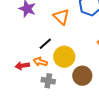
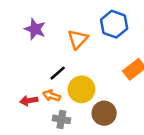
orange triangle: (61, 17) -> (78, 39), turned 30

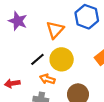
yellow circle: (81, 89) -> (62, 59), moved
orange arrow: (51, 96) -> (47, 79), moved

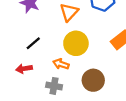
black line: (37, 59) -> (33, 43), moved

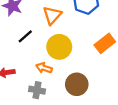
black line: (33, 43) -> (25, 36), moved

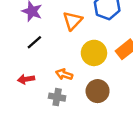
black line: (25, 36) -> (34, 42), moved
yellow circle: (59, 47) -> (94, 53), moved

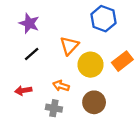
orange triangle: (73, 21) -> (69, 46), moved

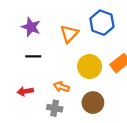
orange triangle: (69, 46) -> (69, 34), moved
black line: (32, 54) -> (33, 56), turned 42

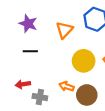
orange arrow: (61, 87) -> (67, 86), moved
gray cross: (55, 108) -> (40, 97), moved

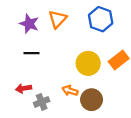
orange triangle: (64, 30) -> (58, 19), moved
gray cross: (40, 97) -> (42, 102), turned -32

